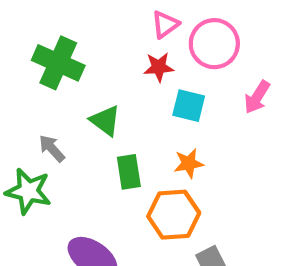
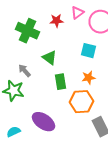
red star: (159, 67) -> (56, 21), moved

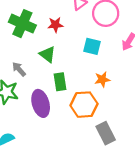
red star: (56, 21) -> (55, 25), moved
orange star: (88, 78) -> (102, 79), moved
purple ellipse: (44, 122) -> (41, 103), moved, turned 40

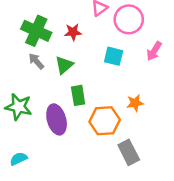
green triangle: (47, 54) -> (64, 65), turned 42
gray arrow: (19, 69) -> (36, 61), moved
orange star: (102, 79) -> (135, 103), moved

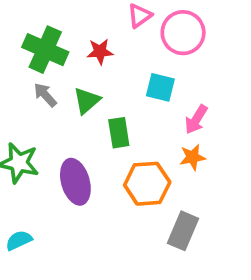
pink arrow: (154, 51) -> (196, 119), moved
green rectangle: (78, 95) -> (119, 133), moved
gray rectangle: (129, 152) -> (183, 231), turned 50

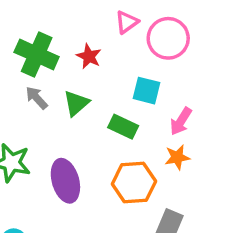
red star: (100, 51) -> (89, 56), turned 30
green rectangle: (119, 133) -> (123, 127), moved, turned -56

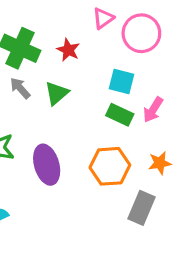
green rectangle: (123, 127) -> (120, 115), moved
orange star: (177, 157) -> (160, 163), moved

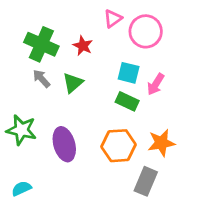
pink arrow: (153, 110) -> (156, 84), moved
orange star: (160, 163) -> (161, 143), size x1.4

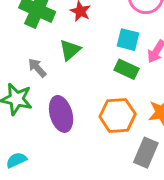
gray arrow: (41, 79) -> (37, 68), moved

